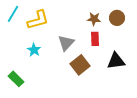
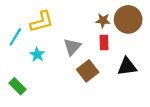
cyan line: (13, 14) -> (15, 37), moved
brown circle: (117, 18) -> (128, 19), size x1.6

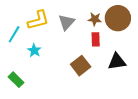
gray triangle: (72, 47) -> (66, 22), moved

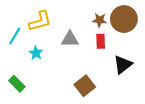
gray triangle: (66, 22) -> (70, 39), moved, turned 48
black triangle: (117, 61) -> (123, 65), turned -30
brown square: (81, 66) -> (85, 86), moved

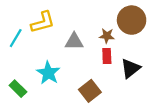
brown star: (100, 20) -> (107, 36), moved
red rectangle: (101, 41) -> (107, 56), moved
cyan star: (36, 53) -> (48, 73), moved, size x1.5

